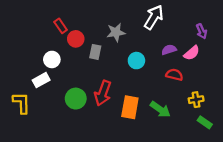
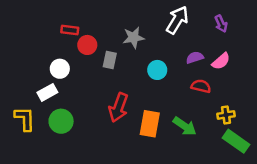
red rectangle: (61, 26) -> (70, 30), turned -48
purple arrow: (202, 31) -> (221, 24), moved
green circle: (76, 99) -> (61, 121), moved
green rectangle: (205, 122) -> (236, 141), size x1.5

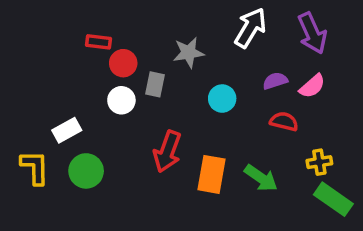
purple arrow: (221, 24) -> (312, 33), size x1.6
white circle: (60, 69) -> (121, 100), moved

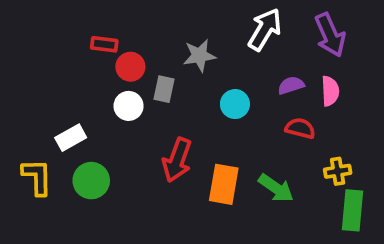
pink semicircle: (312, 86) -> (330, 91), turned -52
green rectangle: (333, 199) -> (353, 210), turned 60

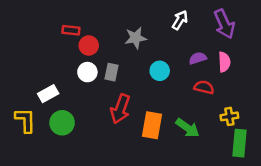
white arrow: (265, 29) -> (180, 20), size x0.7
gray rectangle: (164, 89) -> (111, 72), moved

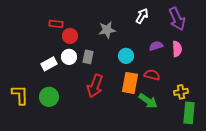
red semicircle: (204, 87) -> (152, 75), moved
white rectangle: (48, 94) -> (49, 64), moved
orange rectangle: (152, 125) -> (130, 83), moved

